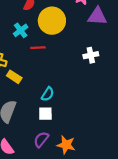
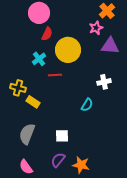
cyan semicircle: (48, 94) -> (87, 105), moved

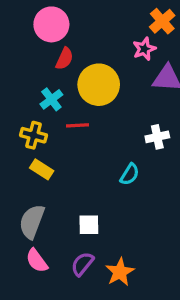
yellow cross: (18, 88) -> (33, 135), moved
orange star: (81, 165) -> (120, 272), turned 30
pink semicircle: (26, 167) -> (37, 261), moved

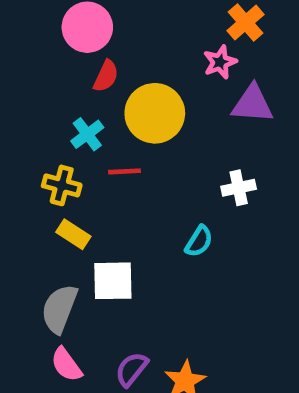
white square: (89, 225) -> (113, 281), moved, size x1.4

